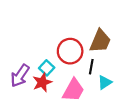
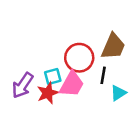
cyan square: (47, 68) -> (53, 77), turned 32
pink trapezoid: (73, 90) -> (72, 84), moved

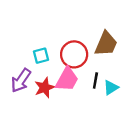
black line: (103, 75) -> (95, 80), moved
cyan square: (53, 77) -> (41, 56), moved

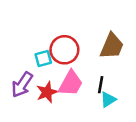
red circle: (74, 54) -> (64, 50), moved
cyan triangle: (111, 88) -> (108, 100), moved

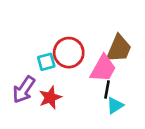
pink trapezoid: (71, 83) -> (103, 68), moved

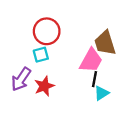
brown trapezoid: (119, 49) -> (105, 43), turned 140
red circle: (69, 53) -> (47, 31), moved

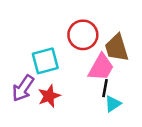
red circle: (47, 31) -> (83, 35), moved
cyan square: (41, 55) -> (45, 61), size x1.5

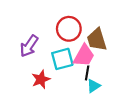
cyan square: (45, 61) -> (62, 59), moved
purple arrow: (23, 88) -> (29, 46), moved

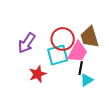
red circle: (69, 29) -> (63, 39), moved

